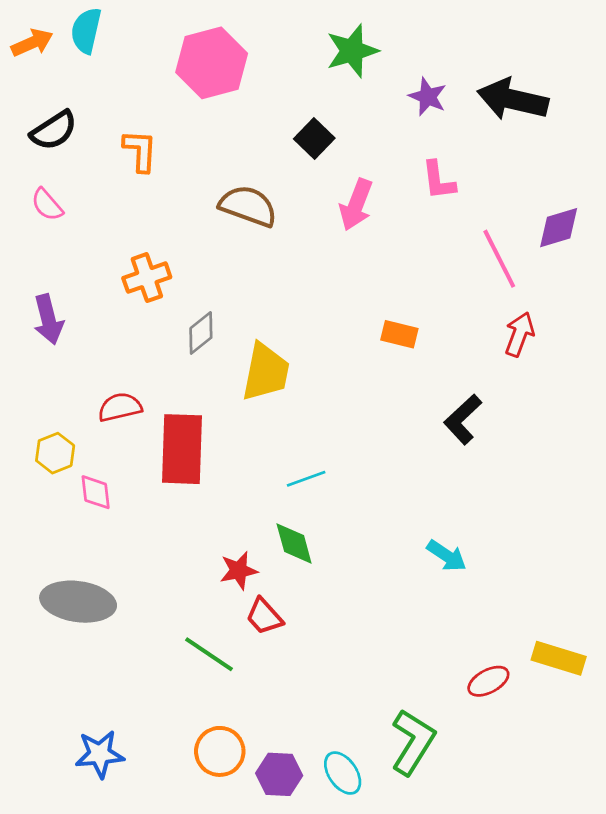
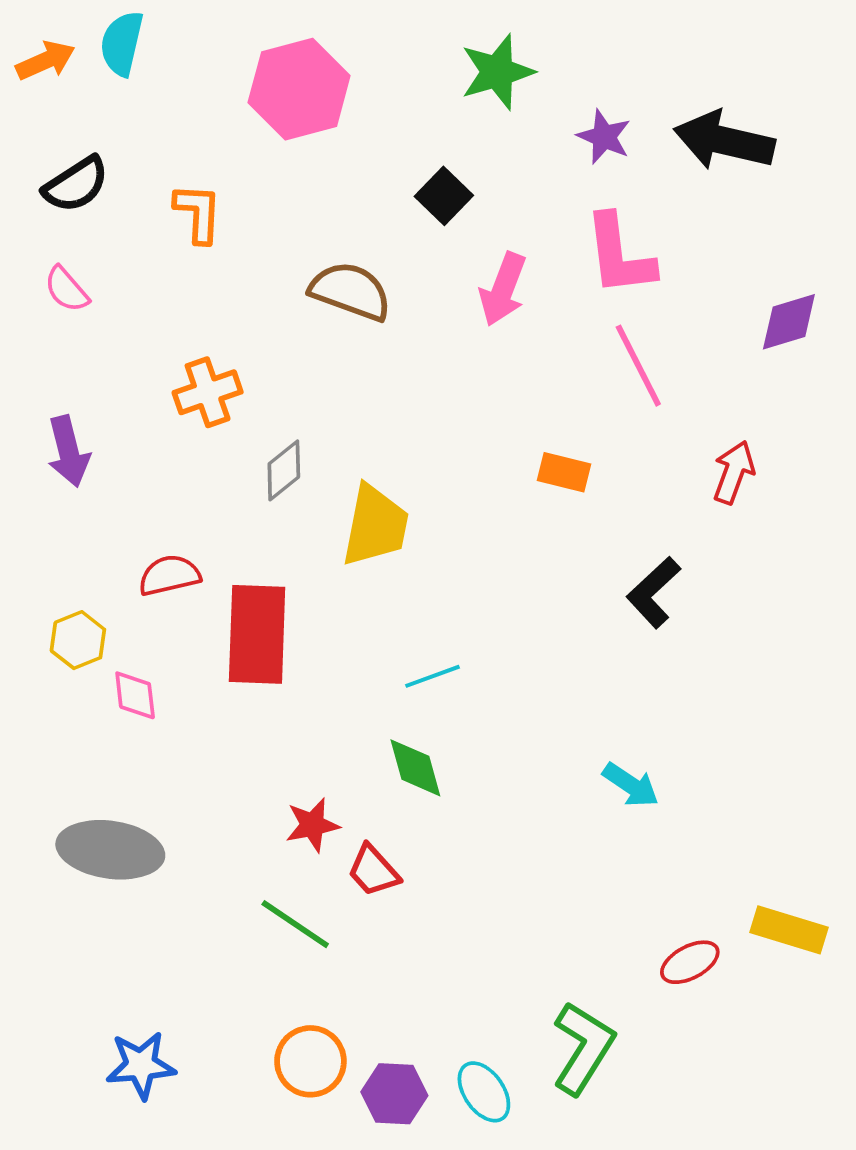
pink L-shape: (438, 180) -> (619, 255), size x1.5
pink line: (499, 259) -> (638, 366), moved
red star: (239, 571) -> (312, 825), moved

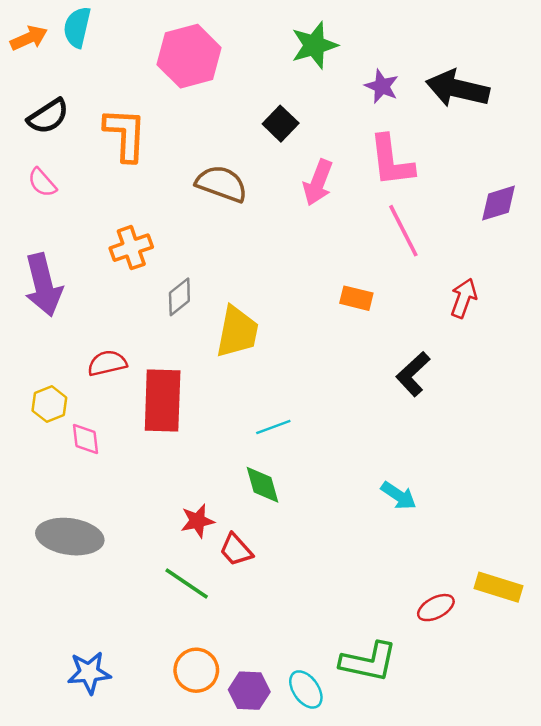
orange L-shape: (198, 213) -> (125, 134), size x1.4
purple arrow: (68, 451) -> (43, 285), size x1.4
green L-shape: (583, 1048) -> (368, 662), turned 70

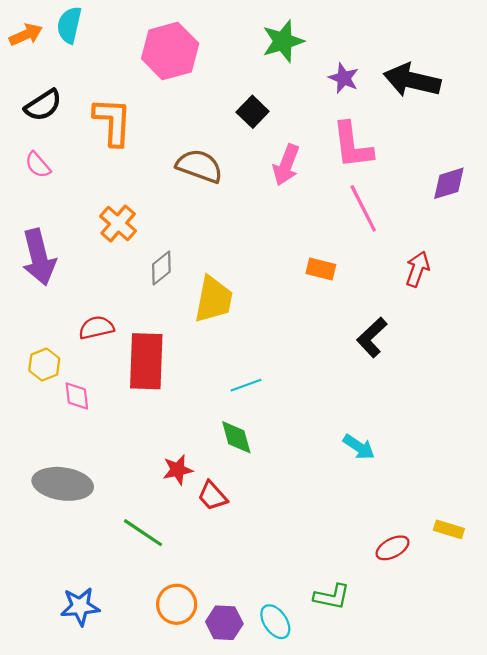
orange cross: (131, 248) -> (118, 223), turned -30
green line: (187, 584) -> (143, 533), moved
yellow rectangle: (498, 587) -> (449, 529), size x0.7
green L-shape: (368, 662) -> (332, 597), size x0.7

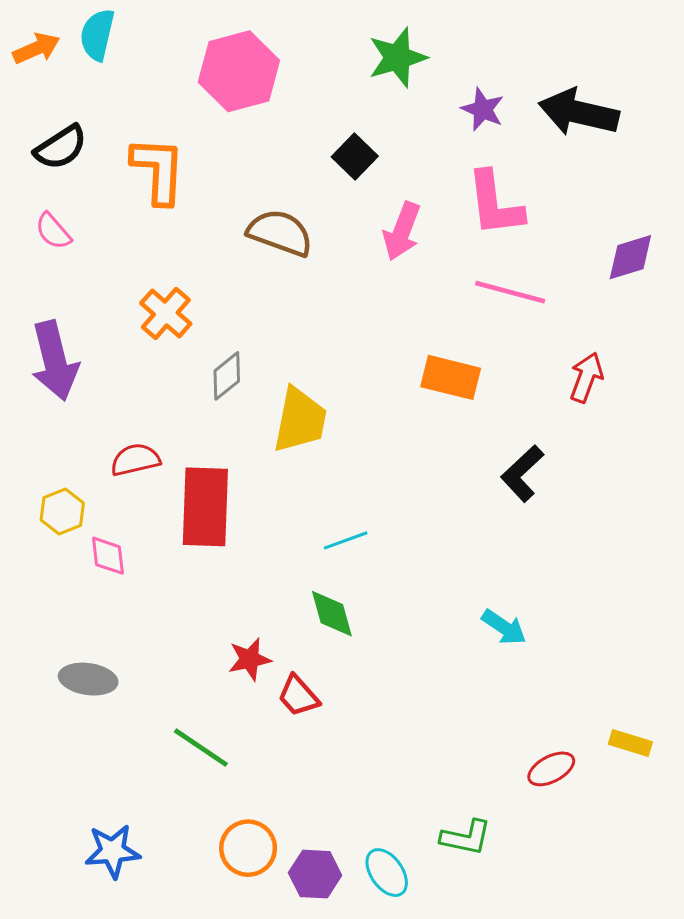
pink line: (363, 208) -> (510, 292), turned -48
orange rectangle: (321, 269) -> (451, 377), size x1.4
gray ellipse: (63, 484) -> (88, 679), size x0.7

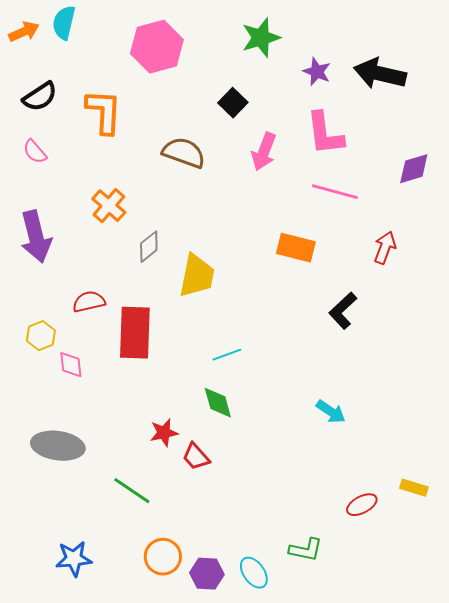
gray ellipse: (88, 679) -> (58, 446), size x1.4

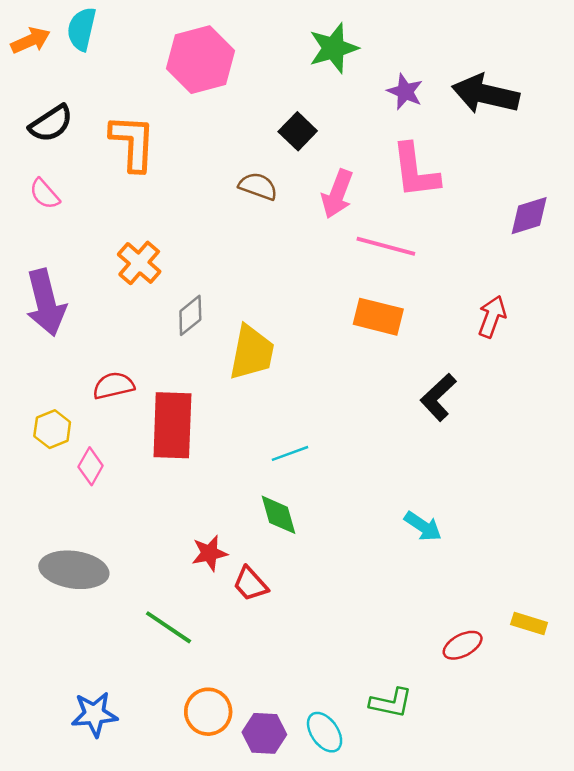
brown semicircle: (184, 153) -> (258, 186), moved, size x0.7
pink line: (335, 192) -> (386, 246), moved
pink diamond: (71, 365) -> (91, 466), turned 36

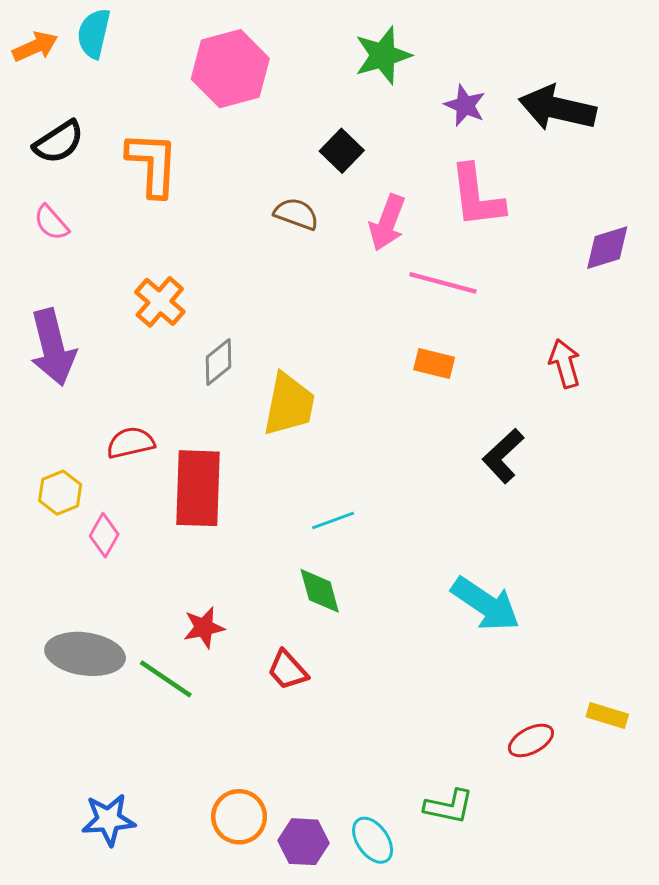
orange rectangle: (378, 317) -> (434, 363), size x0.7
red arrow: (492, 317) -> (565, 363), turned -36
cyan arrow: (423, 526) -> (486, 604), size x1.6
red star: (209, 553) -> (204, 628), moved
green line: (169, 627) -> (166, 679), moved

